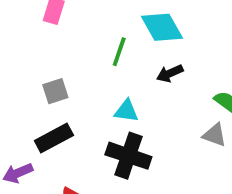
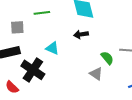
green line: (119, 52) -> (42, 13), moved, turned 49
black cross: (128, 156) -> (33, 70), moved

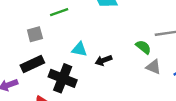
black arrow: (81, 34) -> (103, 60), moved
gray triangle: (96, 74) -> (154, 67), moved

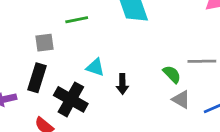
black arrow: (103, 60) -> (122, 84), turned -77
black rectangle: (32, 64) -> (37, 78), turned -55

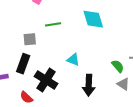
cyan triangle: (95, 67) -> (73, 60), moved
black arrow: (122, 84) -> (89, 85), moved, size x1.5

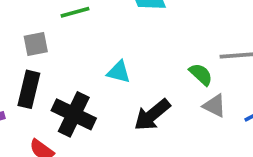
black arrow: (89, 85) -> (152, 115), turned 55

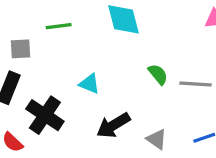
green semicircle: (201, 74) -> (158, 74), moved
gray triangle: (214, 106) -> (157, 139), moved

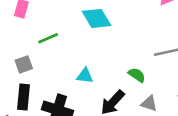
green semicircle: (158, 74) -> (137, 75), moved

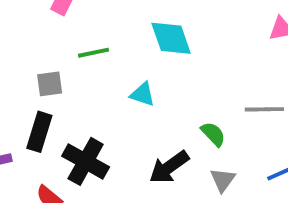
cyan triangle: (85, 76) -> (143, 94), moved
gray triangle: (149, 103) -> (223, 180), turned 36

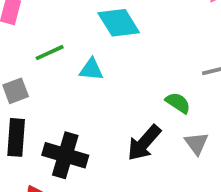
cyan triangle: (143, 94) -> (91, 69), moved

